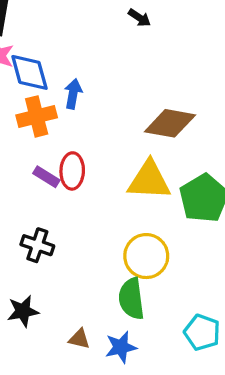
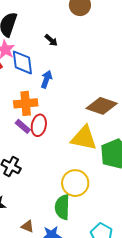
black arrow: (139, 18) -> (51, 40), moved
orange cross: (37, 116) -> (26, 103), moved

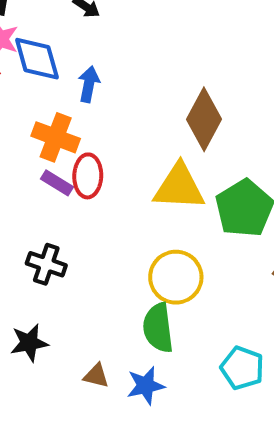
orange cross: (26, 103) -> (56, 137), turned 35
brown diamond: (102, 106) -> (204, 119), turned -72

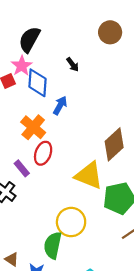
purple rectangle: (57, 183) -> (22, 168), moved

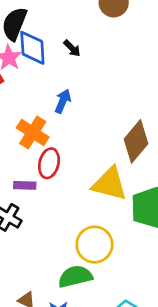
blue diamond: (37, 83) -> (32, 48), moved
purple rectangle: (22, 168) -> (25, 185), turned -42
green semicircle: (53, 245) -> (75, 276), turned 72

